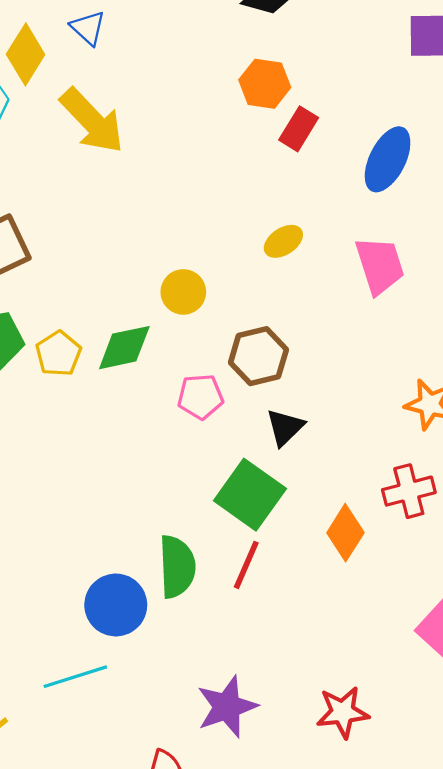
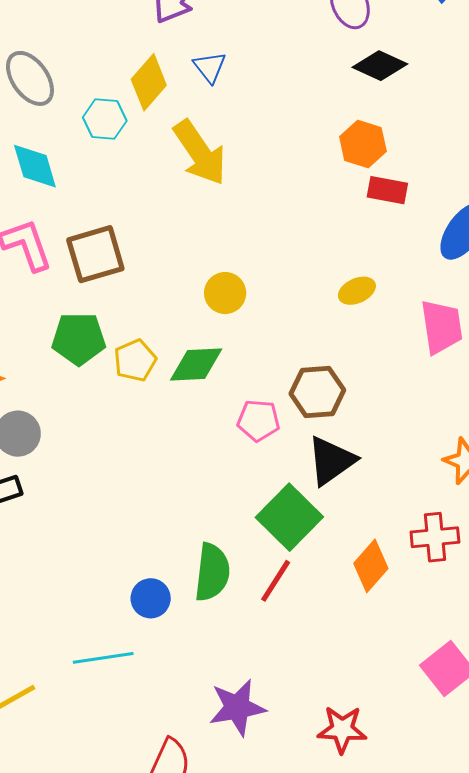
red rectangle: (299, 129) -> (387, 190), turned 60
yellow circle: (183, 292) -> (225, 293), moved
black triangle: (285, 427) -> (331, 461), size x1.4
blue circle: (116, 605) -> (151, 598), size x0.7

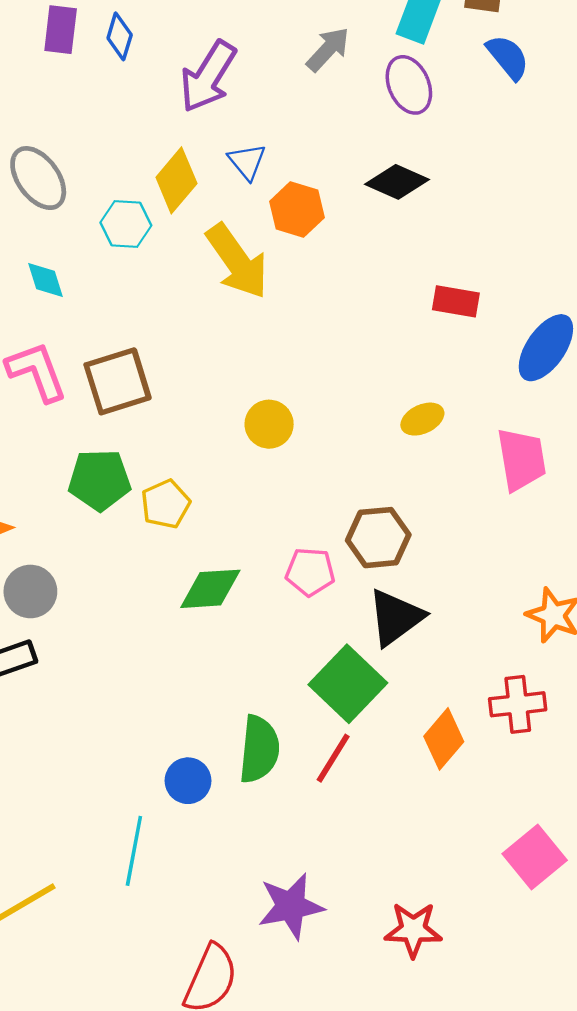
black diamond: (380, 66) -> (397, 182), moved
orange hexagon: (363, 144) -> (297, 210), moved
cyan diamond: (35, 166) -> (46, 280), size x0.7
green diamond: (196, 364) -> (210, 589), moved
cyan line: (103, 658) -> (134, 851), turned -70

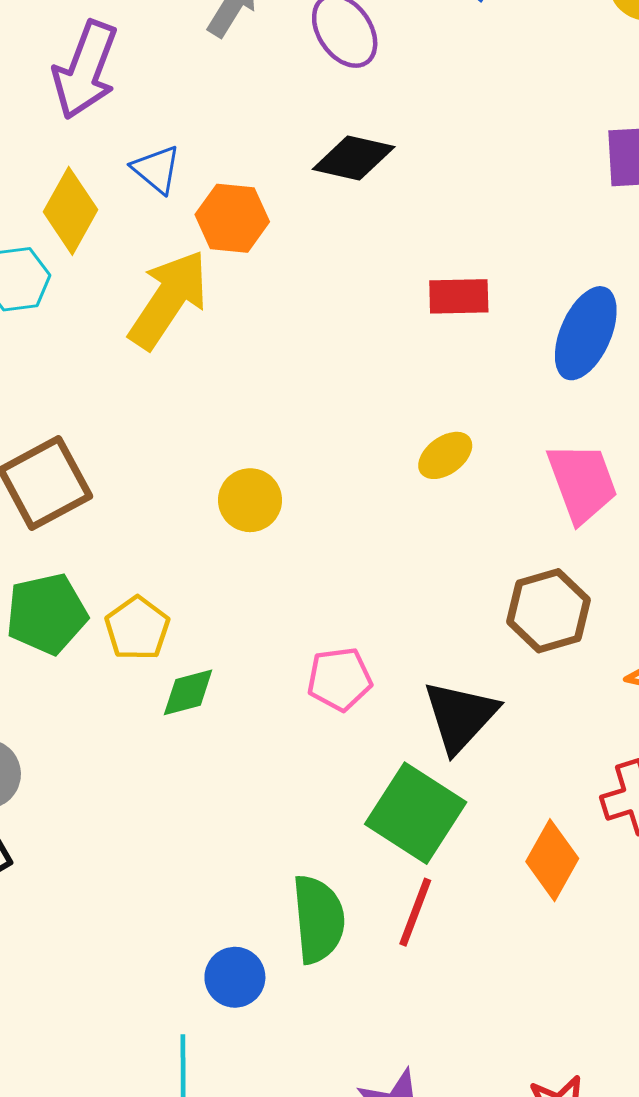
yellow arrow: (237, 261) -> (168, 299), turned -100
brown hexagon: (378, 538) -> (549, 611), moved
green diamond: (210, 589) -> (188, 692), moved, size x0.7

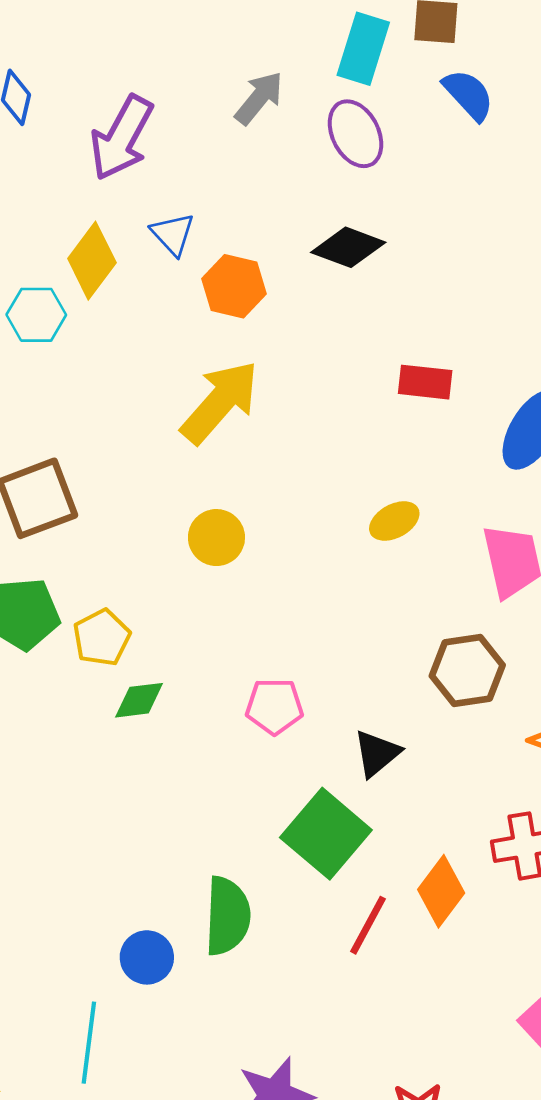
yellow arrow: (168, 299) -> (220, 402), moved
black triangle: (460, 716) -> (377, 753), size x0.7
red line: (415, 912) -> (368, 925), moved

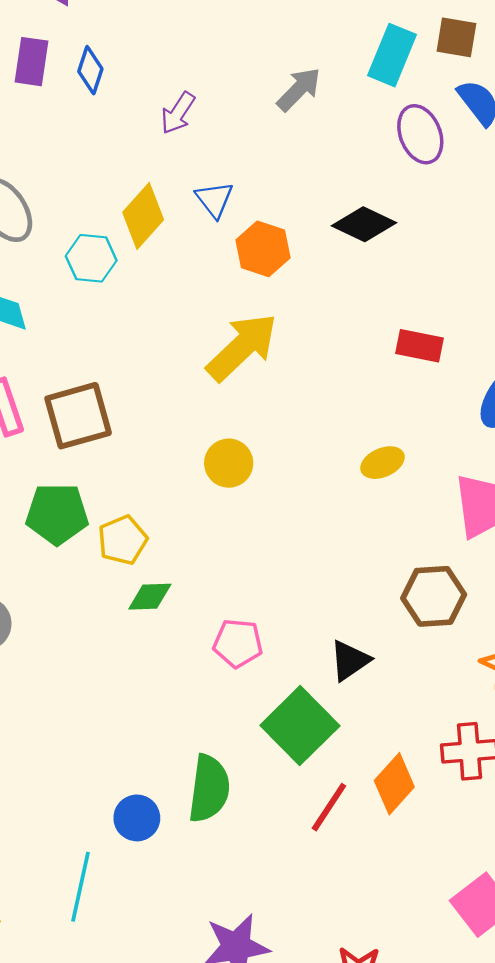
purple ellipse: (355, 134) -> (420, 134), moved
purple arrow: (122, 138) -> (178, 113), size x0.6
pink pentagon: (274, 706) -> (238, 643), moved

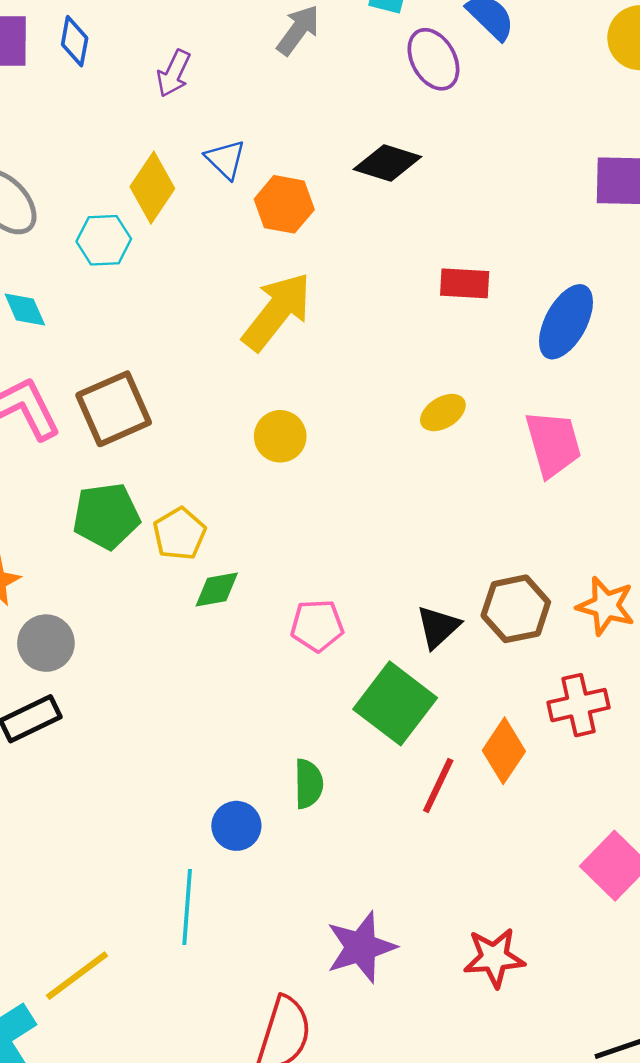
brown hexagon: (434, 596) -> (516, 609), moved
green semicircle: (209, 789) -> (308, 784), size x0.7

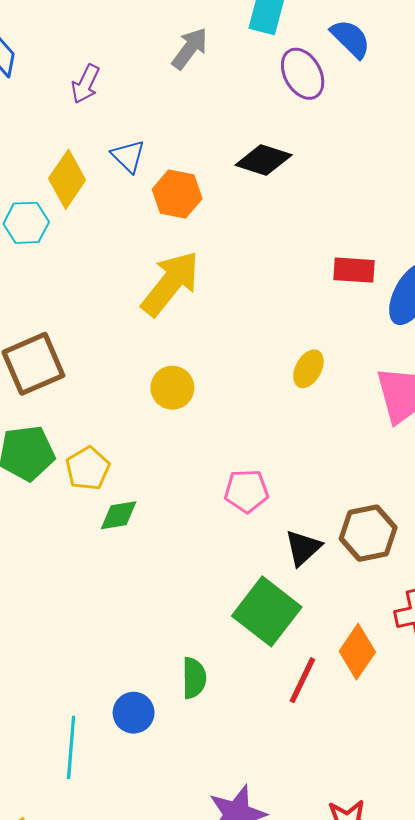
red rectangle: (465, 283) -> (354, 270), moved
yellow ellipse: (443, 413) -> (308, 369), turned -30
pink pentagon: (317, 626) -> (246, 491), moved
cyan line: (187, 907) -> (71, 747), moved

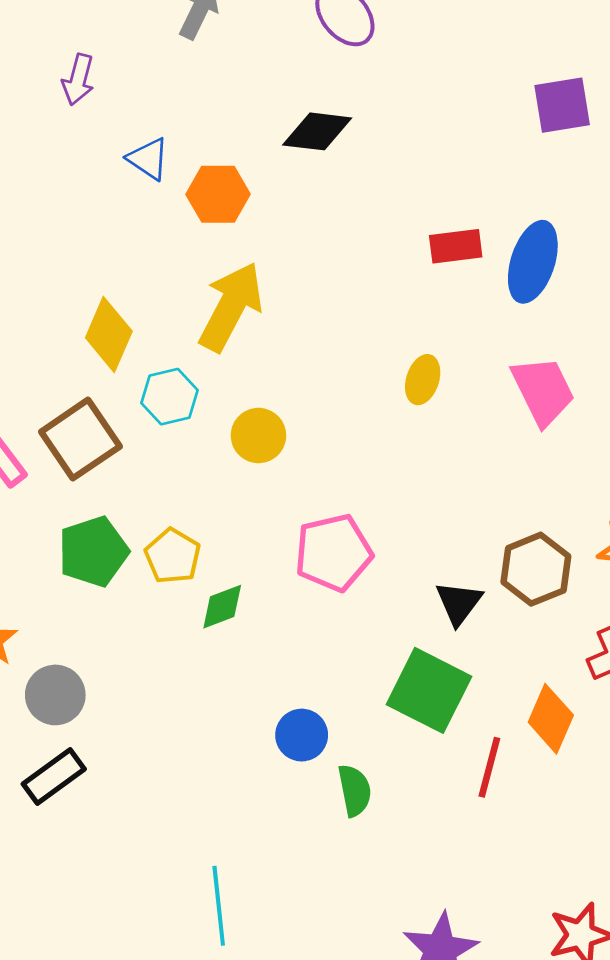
yellow diamond: (67, 179) -> (109, 334), moved
cyan hexagon: (26, 223) -> (170, 397), moved
pink pentagon: (246, 491) -> (333, 553), moved, size x1.4
blue circle: (134, 713) -> (302, 735), moved

